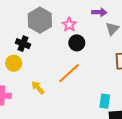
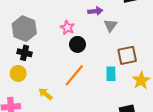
gray hexagon: (40, 20) -> (24, 29), moved
cyan rectangle: (105, 101) -> (111, 74), moved

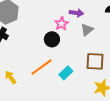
pink star: (67, 28) -> (62, 24), moved
cyan rectangle: (111, 74) -> (66, 73), moved, turned 32

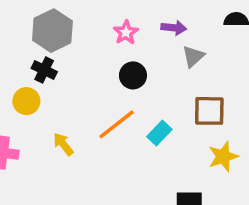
pink star: (62, 24) -> (126, 32), moved

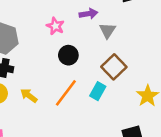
brown square: (209, 111) -> (114, 67), moved, turned -30
yellow arrow: (63, 144) -> (29, 95), moved

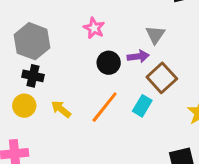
purple arrow: (88, 14) -> (138, 56), moved

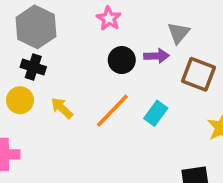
brown square: (162, 78) -> (198, 74), moved, turned -32

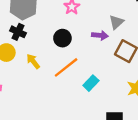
black circle: (122, 60) -> (62, 38), moved
cyan rectangle: (156, 113) -> (91, 83), moved

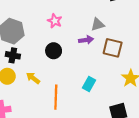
gray triangle: (116, 22) -> (98, 24), turned 40
orange line: (66, 67) -> (56, 97), moved, turned -35

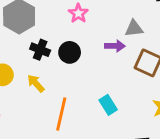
black cross: (13, 55) -> (40, 50), moved
cyan rectangle: (89, 84) -> (108, 105), turned -72

